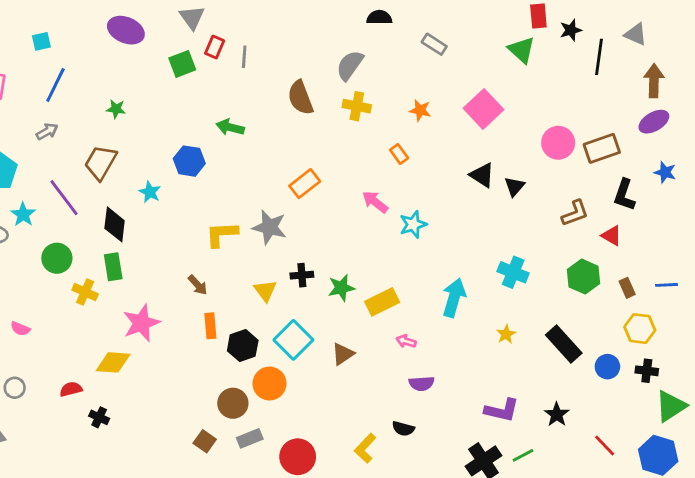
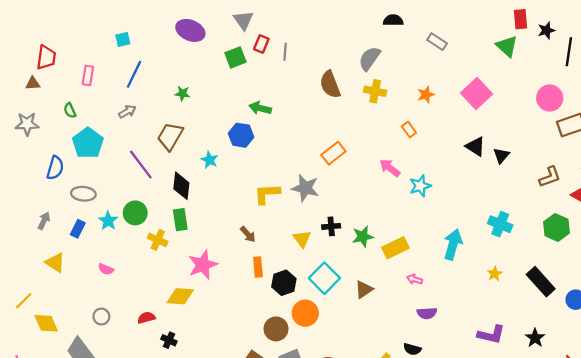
orange star: (420, 110) -> (426, 95), turned -30
green arrow: (230, 127) -> (260, 108), moved
pink circle: (558, 143) -> (550, 98), moved
cyan star: (23, 215) -> (108, 221), moved

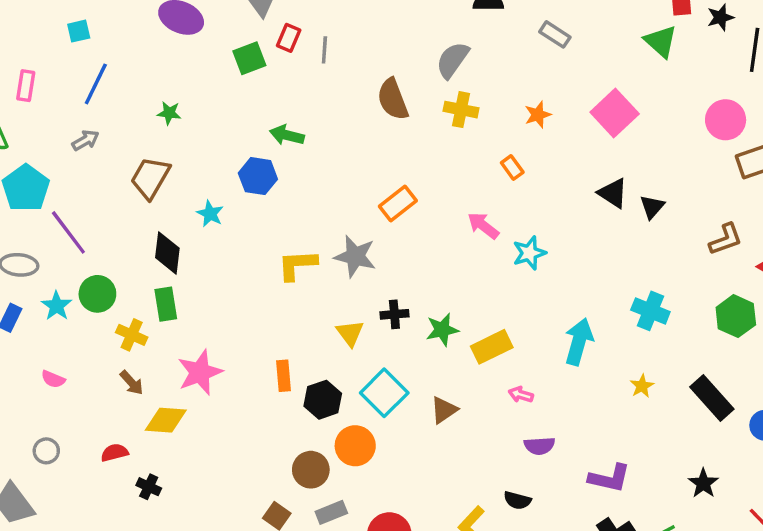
purple line: (141, 164) -> (68, 232), moved
brown arrow: (248, 234) -> (132, 383), moved
purple L-shape: (491, 335) -> (609, 478), moved

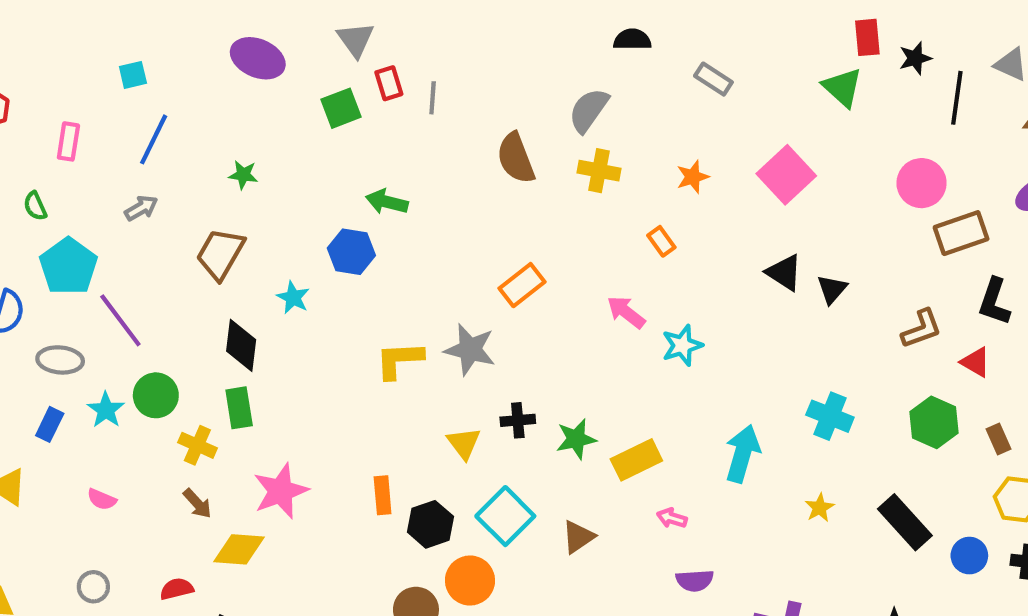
red rectangle: (289, 38) -> (389, 83), turned -40

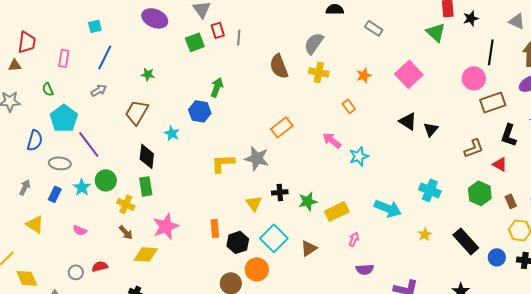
black line: (957, 98) -> (491, 52), moved
green arrow: (387, 202) -> (217, 87), turned 96
cyan arrow: (743, 454) -> (388, 208), turned 96
pink arrow: (672, 518) -> (354, 239), turned 96
red semicircle: (177, 589) -> (100, 266), moved

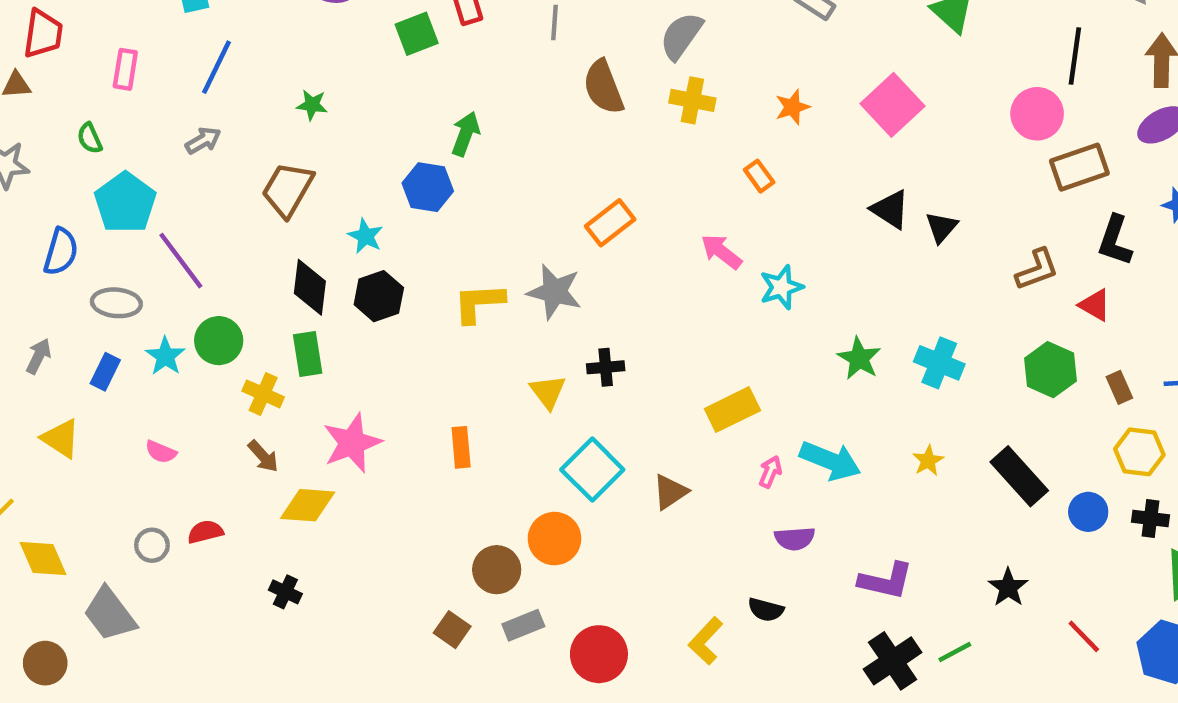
gray line: (239, 37) -> (554, 23), moved
green star: (308, 201) -> (859, 358), moved, turned -30
cyan arrow: (388, 208) -> (830, 461), moved
black hexagon: (238, 242) -> (379, 296), moved

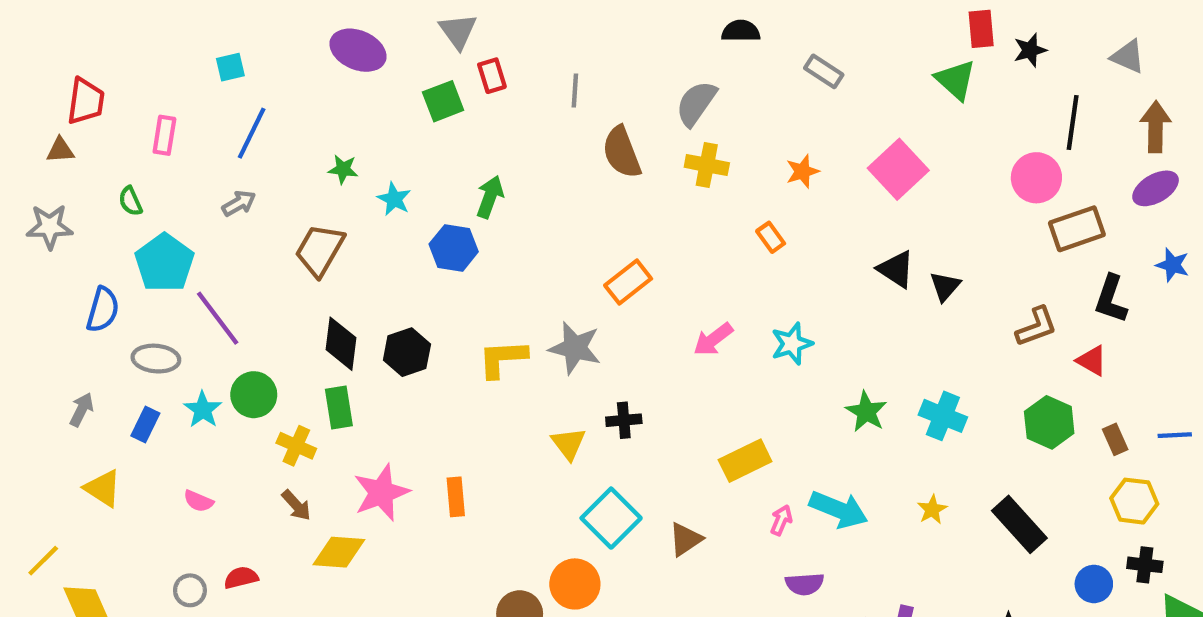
cyan star: (365, 236) -> (394, 199), moved
pink arrow: (721, 252) -> (713, 339), moved, turned -75
orange rectangle: (461, 447) -> (456, 497), moved
blue circle: (1088, 512) -> (1094, 584), moved

